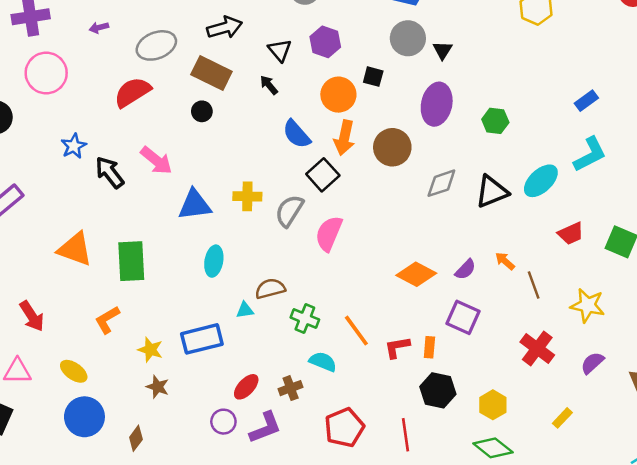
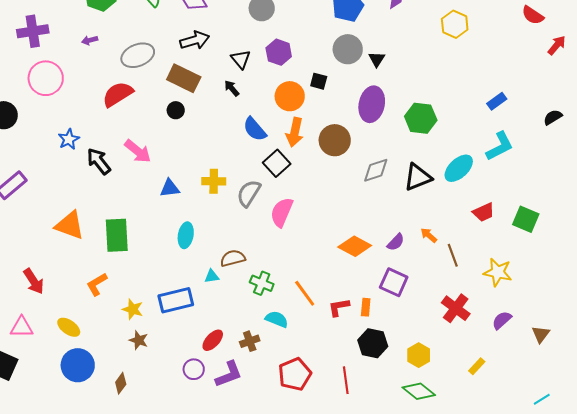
green hexagon: (495, 121) -> (421, 118), size x1.4
blue triangle: (195, 205) -> (170, 188), size x0.7

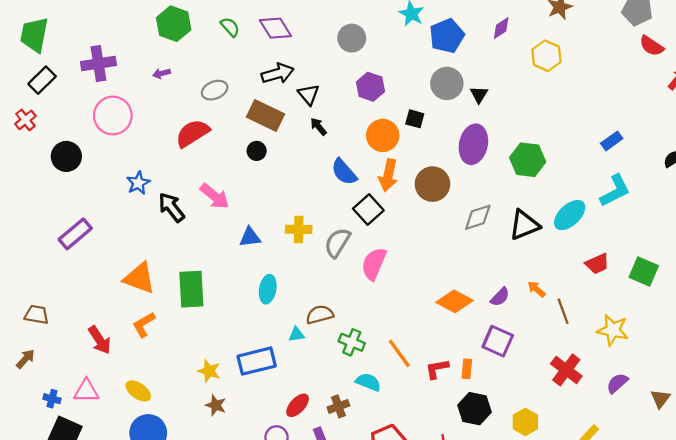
yellow hexagon: (455, 24) -> (546, 56), moved
gray ellipse: (138, 55) -> (215, 90), size x0.7
black triangle: (241, 59) -> (309, 94), moved
orange L-shape: (97, 284) -> (144, 325), moved

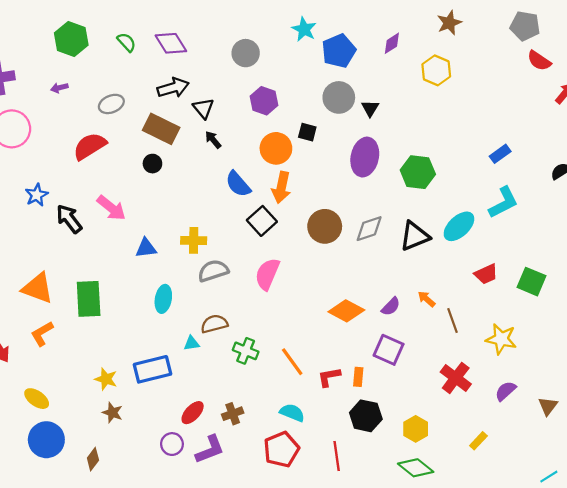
brown circle: (432, 184) -> (325, 226), moved
gray semicircle: (337, 243) -> (213, 271), moved, turned 40
cyan semicircle: (368, 382) -> (292, 413), moved

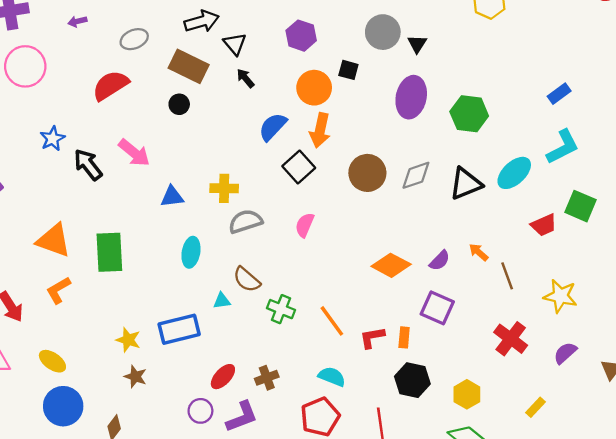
blue semicircle: (238, 184) -> (273, 127), turned 84
pink semicircle: (267, 274) -> (305, 225), size x0.7
green square: (532, 282) -> (580, 206), moved
brown semicircle: (214, 324) -> (247, 279), turned -124

